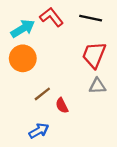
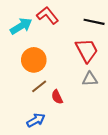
black line: (91, 18) -> (94, 22), moved
red trapezoid: (94, 55) -> (87, 50), turned 130
orange circle: (23, 58) -> (34, 60), moved

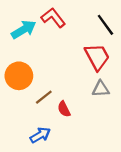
black line: (94, 22) -> (105, 25), turned 42
orange circle: (34, 60) -> (19, 76), moved

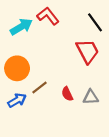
gray triangle: (101, 89) -> (91, 97), moved
red semicircle: (64, 109) -> (67, 94), moved
blue arrow: (40, 135) -> (17, 100), moved

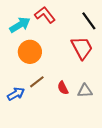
orange circle: (17, 68) -> (30, 52), moved

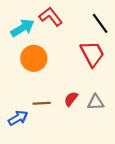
brown line: (37, 82) -> (42, 103), moved, turned 35
red semicircle: (63, 88) -> (71, 99), turned 64
blue arrow: (16, 94) -> (18, 118), moved

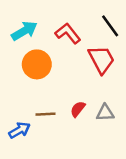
red L-shape: (51, 17) -> (68, 33), moved

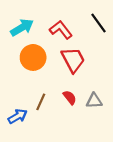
red trapezoid: (101, 59) -> (73, 60), moved
red semicircle: (78, 109) -> (70, 97), turned 104
brown line: (45, 114) -> (41, 102), turned -63

